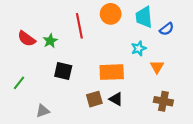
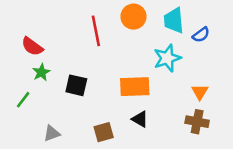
green star: (50, 41) -> (41, 72), moved
cyan star: (139, 48) -> (167, 58), size x1.5
orange triangle: (157, 67) -> (200, 92), moved
brown square: (94, 99) -> (104, 132), moved

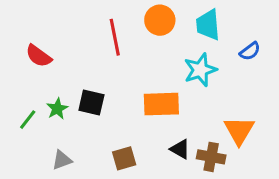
blue semicircle: (201, 35) -> (250, 51), moved
green star: (41, 72) -> (57, 109), moved
orange triangle: (200, 92) -> (239, 130), moved, size x1.5
black triangle: (140, 119) -> (180, 149), moved
brown cross: (197, 122) -> (211, 157), moved

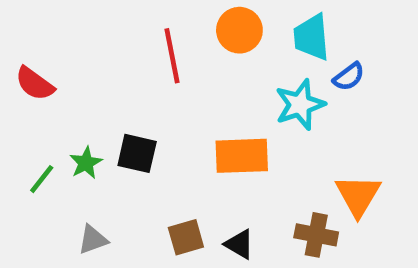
blue semicircle: (250, 51) -> (349, 77), moved
red semicircle: (39, 56) -> (35, 84), moved
black triangle: (180, 149) -> (239, 244), moved

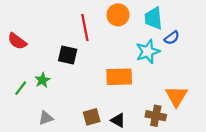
black square: (137, 153) -> (68, 55), moved

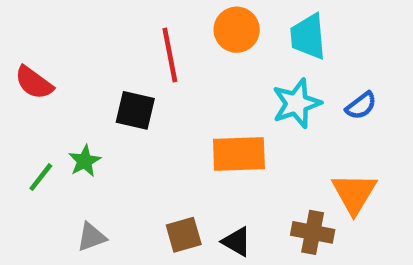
blue semicircle: (172, 38) -> (361, 106), moved

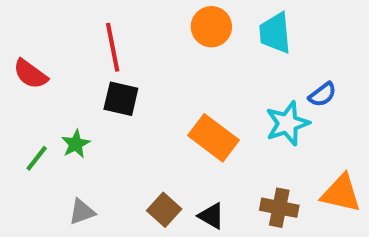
red line: (170, 55) -> (113, 47), moved
cyan star: (297, 103) -> (287, 123), moved
orange rectangle: (239, 154) -> (213, 138), turned 39
orange triangle: (354, 193) -> (341, 193), moved, turned -48
brown square: (184, 235) -> (164, 210), turned -32

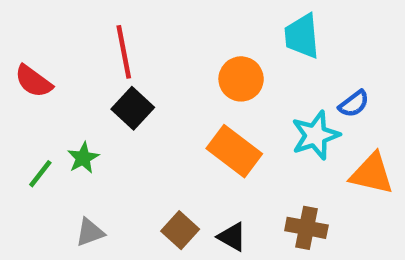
orange circle: (211, 27) -> (241, 79), moved
black square: (121, 99) -> (133, 108), turned 30
orange triangle: (341, 193) -> (372, 174), moved

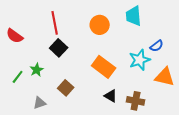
orange circle: (241, 79) -> (100, 25), moved
brown square: (180, 230) -> (66, 88), moved
black triangle: (232, 237) -> (111, 96), moved

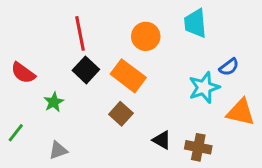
red semicircle: (15, 36) -> (23, 73), moved
orange rectangle: (104, 67) -> (128, 76), moved
green line: (18, 77) -> (16, 133), moved
brown square: (66, 88) -> (121, 114), moved

